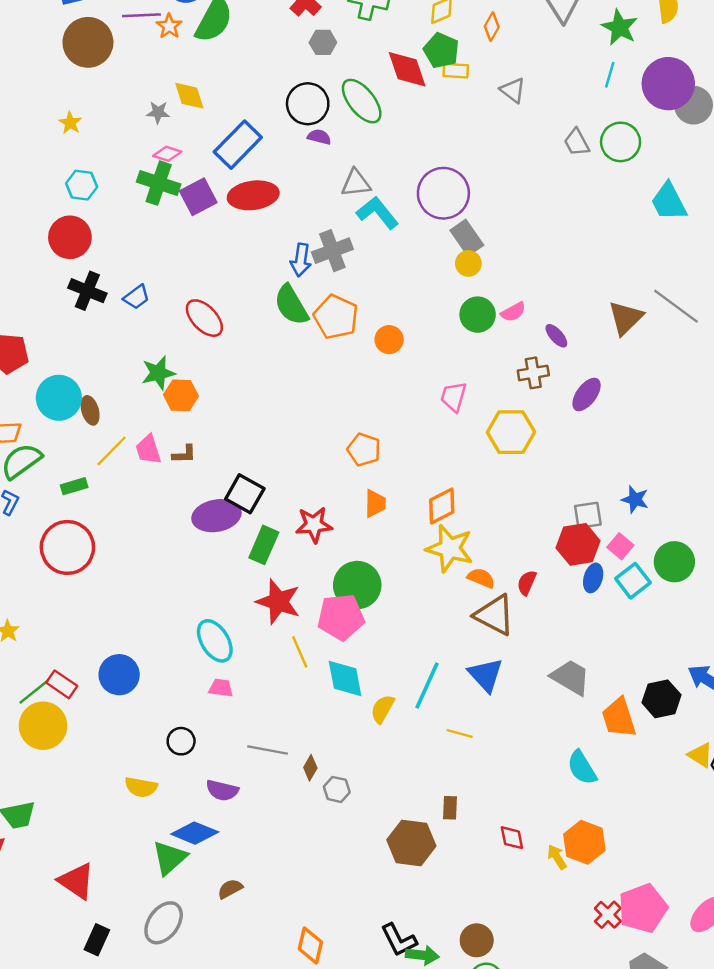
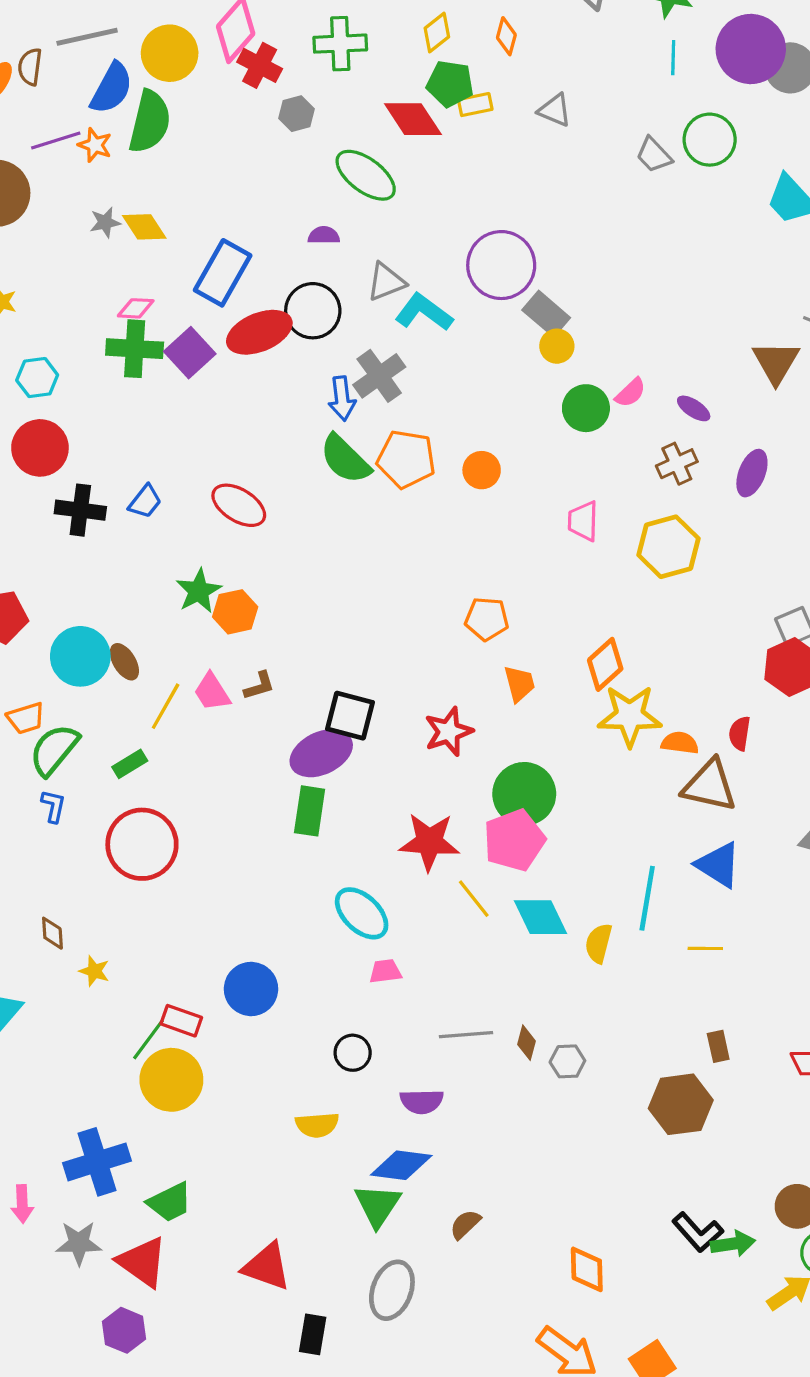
black circle: (308, 104) -> (313, 311), moved
gray star: (158, 112) -> (105, 222), moved
green rectangle: (264, 545) -> (310, 811), moved

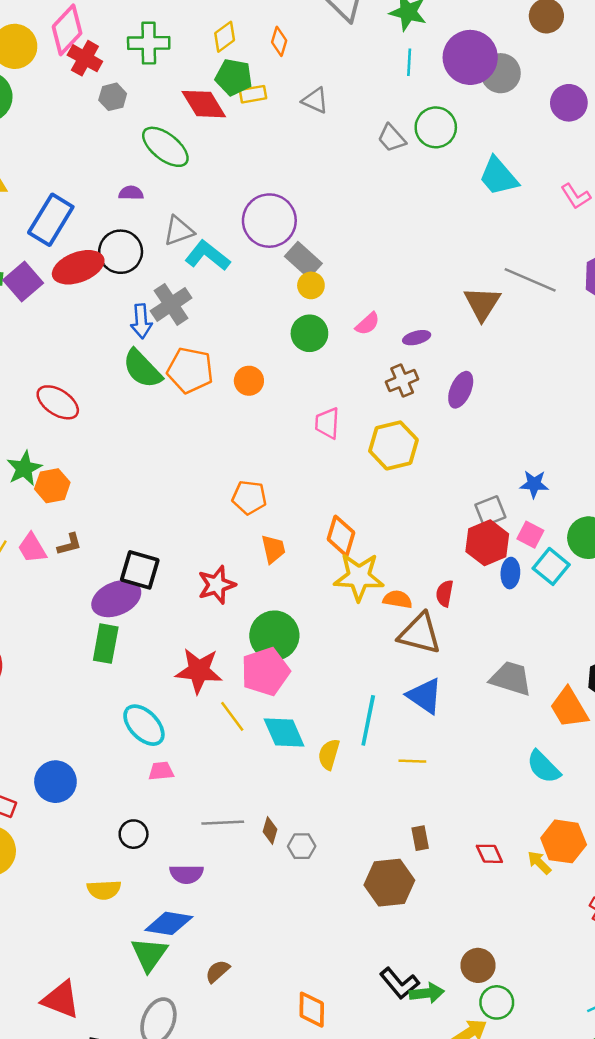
green circle: (586, 408) -> (309, 333), moved
purple ellipse: (694, 408) -> (417, 338), turned -50
orange diamond: (605, 664) -> (341, 536), turned -33

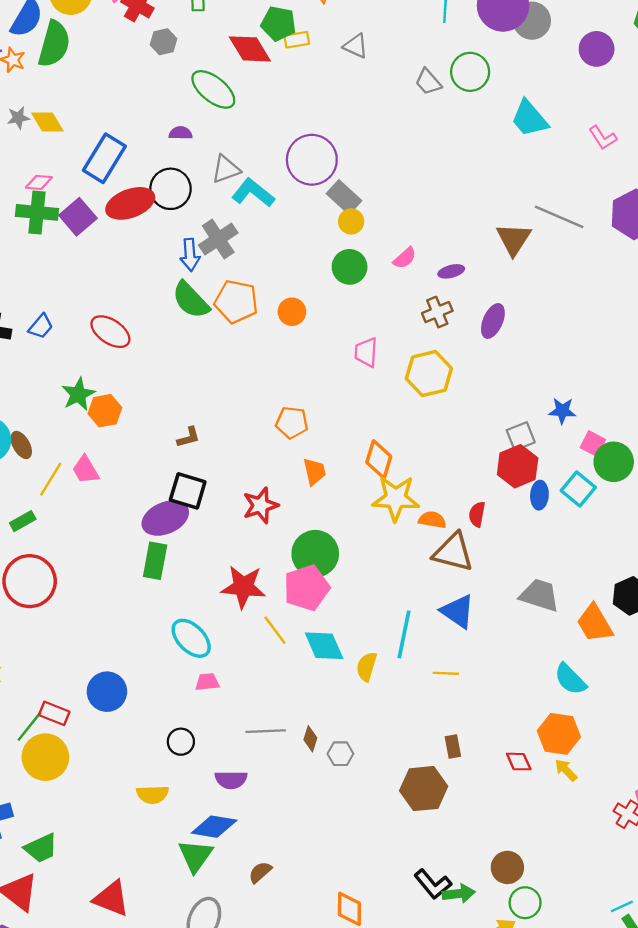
pink square: (530, 535) -> (593, 444), moved
brown L-shape: (69, 544) -> (188, 437), moved
orange hexagon: (564, 841) -> (559, 734), moved

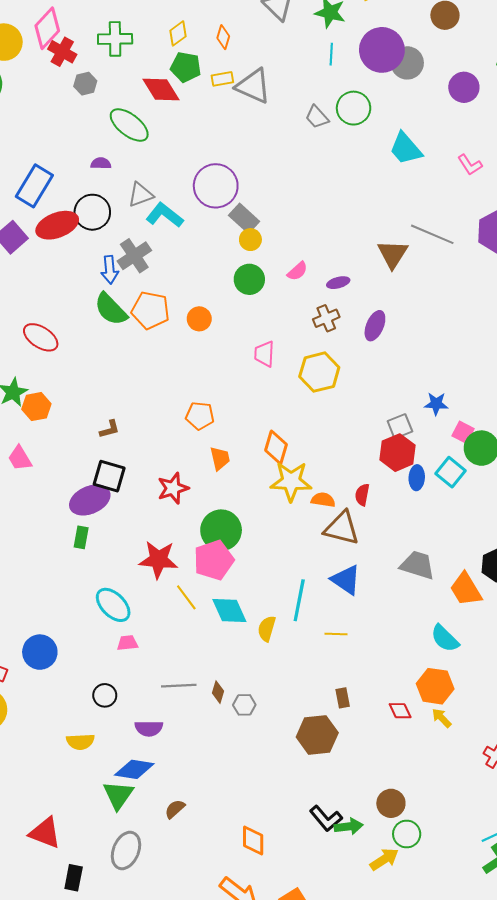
yellow rectangle: (297, 40) -> (222, 79), moved
gray triangle: (356, 46) -> (253, 86), size x1.6
green rectangle: (155, 561) -> (81, 537), size x0.7

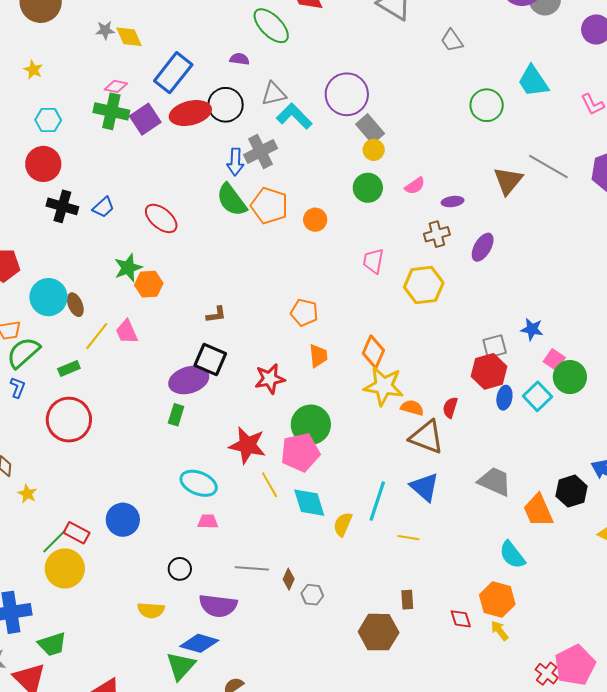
green circle: (354, 108) -> (487, 105), moved
cyan ellipse: (113, 605) -> (199, 483), turned -30
purple semicircle: (149, 728) -> (218, 606), size x1.4

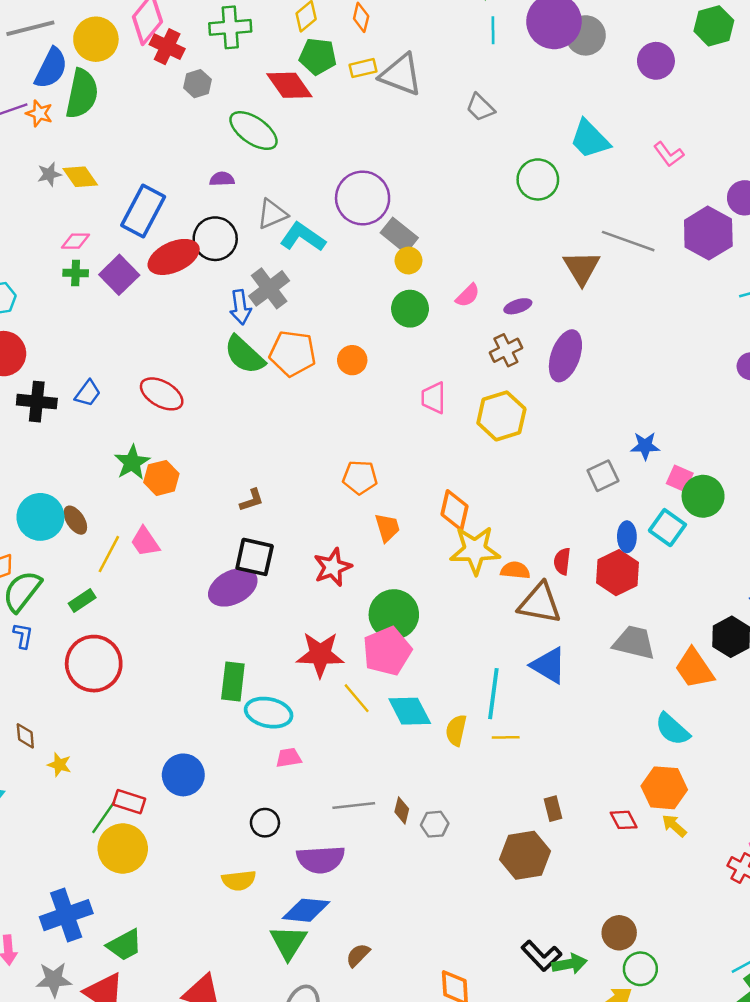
green cross: (111, 111) -> (76, 273), size x0.6
purple ellipse: (483, 247) -> (565, 356), size x1.4
red hexagon: (489, 371) -> (618, 573), moved
green rectangle: (176, 415) -> (233, 681), moved, size x1.4
yellow line: (409, 538) -> (506, 737), moved

